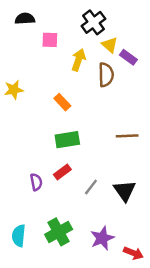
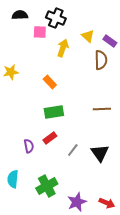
black cross: (93, 22) -> (56, 18), moved, turned -30
purple rectangle: (128, 57) -> (110, 41), moved
brown semicircle: (106, 75) -> (101, 60), moved
cyan semicircle: (19, 236) -> (13, 179), moved
purple star: (102, 238) -> (77, 202), moved

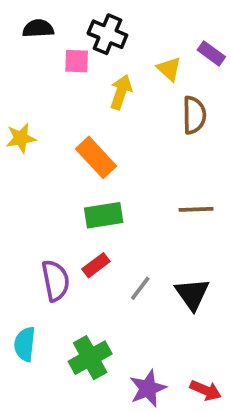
purple rectangle: (110, 41) -> (211, 53), moved
orange rectangle: (50, 82) -> (96, 157), size x1.5
purple semicircle: (29, 146) -> (56, 281), size x1.5

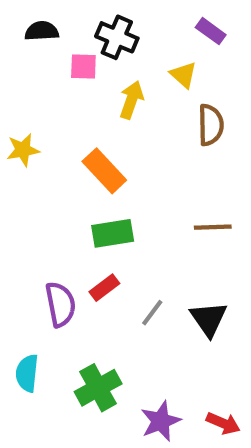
purple rectangle: (211, 53) -> (211, 31), moved

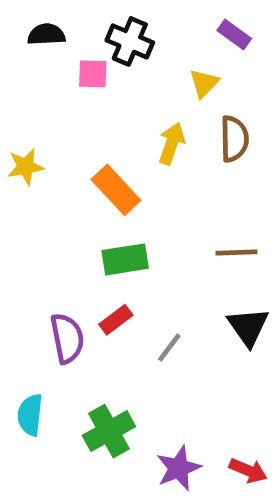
yellow triangle: (184, 75) -> (204, 83), turned 32
yellow arrow: (131, 100) -> (172, 143), moved
black triangle: (209, 319) -> (248, 327), moved

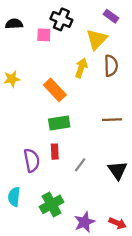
black semicircle: (46, 34) -> (14, 24), moved
yellow triangle: (204, 83) -> (97, 39), size x1.5
red rectangle: (116, 320) -> (55, 152), turned -56
black triangle: (248, 327) -> (118, 170), moved

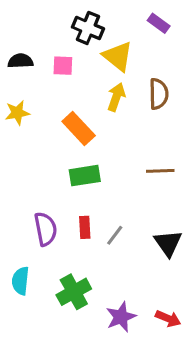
black semicircle: (14, 24) -> (20, 61), moved
pink square: (44, 35) -> (63, 66), moved
yellow triangle: (97, 39) -> (118, 56), moved, turned -35
red rectangle: (55, 152) -> (85, 227), moved

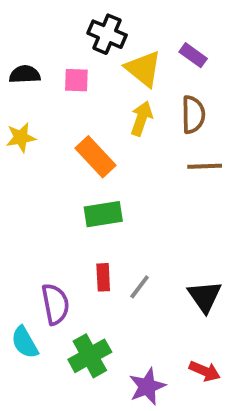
purple rectangle: (159, 23) -> (193, 55), moved
brown line: (160, 171) -> (205, 166), moved
purple semicircle: (46, 229) -> (55, 304), moved
cyan semicircle: (20, 281) -> (25, 342), turned -36
red arrow: (168, 318) -> (205, 371), moved

